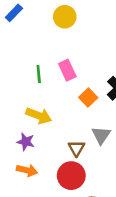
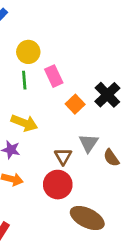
yellow circle: (65, 17) -> (28, 52), moved

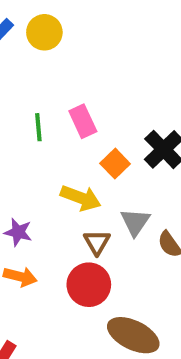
yellow circle: (28, 52) -> (44, 32), moved
yellow arrow: (24, 123) -> (81, 198), moved

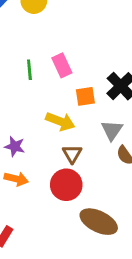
orange square: (115, 164) -> (85, 96), turned 36
gray triangle: (135, 222) -> (112, 130), moved

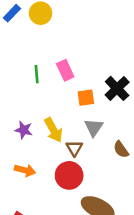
yellow arrow: (60, 121) -> (53, 130), moved, turned 40
gray triangle: (112, 130) -> (94, 127), moved
purple star: (15, 146) -> (24, 130), moved

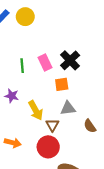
black cross: (117, 88) -> (70, 60), moved
gray triangle: (94, 127) -> (68, 108), turned 49
purple star: (24, 130) -> (12, 96), moved

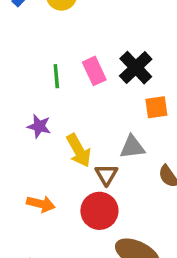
orange square: (62, 84) -> (156, 107), moved

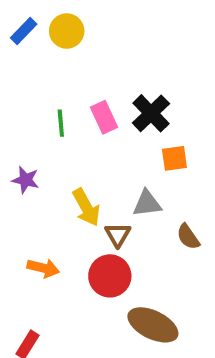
purple star: (39, 126) -> (26, 180), moved

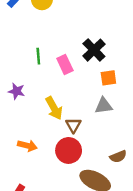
pink rectangle: (104, 117) -> (65, 65), moved
gray triangle: (147, 203) -> (104, 106), moved
brown semicircle: (188, 237) -> (118, 157), moved, turned -77

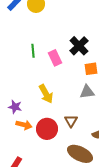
purple star: (17, 91) -> (15, 107), moved
brown triangle: (73, 125) -> (71, 121), moved
red circle: (69, 150) -> (47, 129), moved

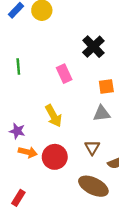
black cross: (79, 46) -> (93, 47), moved
green line: (33, 51) -> (18, 67), moved
brown triangle: (71, 121) -> (92, 147), moved

